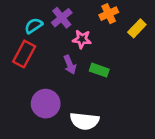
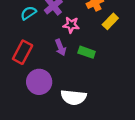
yellow rectangle: (137, 28) -> (110, 21), moved
red rectangle: (24, 54) -> (23, 52), moved

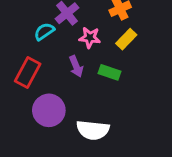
cyan semicircle: (28, 13) -> (44, 31), moved
yellow rectangle: (110, 21) -> (126, 39), moved

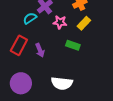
purple arrow: (76, 66) -> (40, 50), moved
purple circle: (49, 110) -> (21, 83), moved

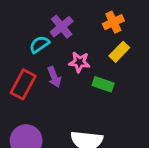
pink star: (60, 22) -> (79, 62), moved
purple arrow: (40, 50) -> (54, 77), moved

